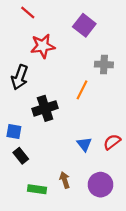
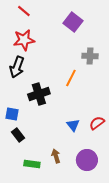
red star: (43, 46) -> (24, 40), moved

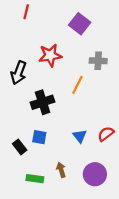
red line: (24, 11) -> (26, 12), turned 64
red star: (24, 40) -> (50, 55), moved
blue square: (12, 114) -> (39, 137), moved

